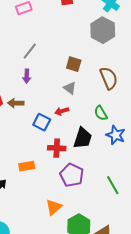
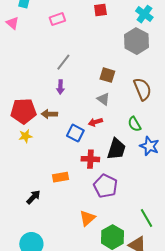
green line: (113, 185) -> (146, 218), moved

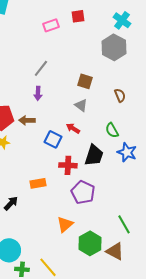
pink rectangle: (57, 19) -> (51, 25), moved
brown semicircle: (142, 89) -> (120, 95), size x0.6
red arrow: (95, 122) -> (73, 128), turned 48

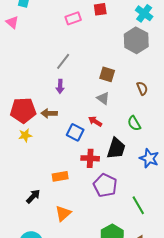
blue star: (127, 152) -> (149, 158), moved
orange triangle: (65, 224) -> (63, 213), moved
green line: (124, 224) -> (138, 205), moved

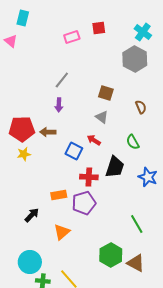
purple pentagon: (105, 185) -> (84, 203), moved, turned 30

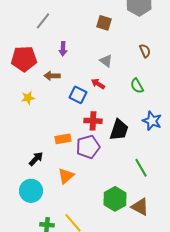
gray line: (62, 80) -> (43, 21), moved
brown square: (106, 93) -> (104, 23), moved
red pentagon: (22, 129) -> (24, 59), moved
black trapezoid: (115, 167) -> (119, 130), moved
cyan circle: (30, 262) -> (31, 191), moved

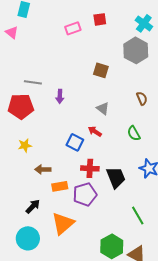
gray line: (43, 21) -> (33, 82), moved, turned 60
brown arrow: (52, 76) -> (43, 169), moved
black trapezoid: (119, 130) -> (116, 177), turned -40
orange triangle: (66, 176) -> (63, 223), size x1.4

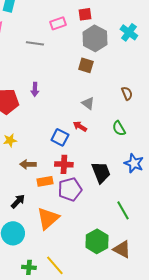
cyan cross: (144, 23) -> (129, 32), moved
gray hexagon: (136, 50) -> (95, 38), moved
gray line: (33, 82) -> (35, 43), moved
purple arrow: (60, 96) -> (35, 89), moved
red cross: (90, 168) -> (64, 164), moved

